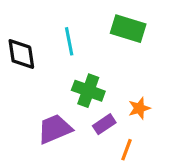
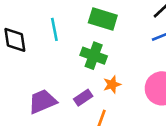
green cross: (88, 91) -> (94, 56), moved

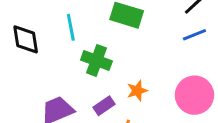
green cross: (94, 56) -> (96, 60), moved

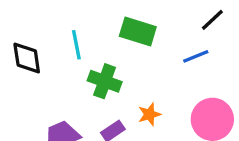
blue line: (194, 35) -> (196, 56), moved

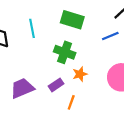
green cross: (105, 81) -> (65, 52), moved

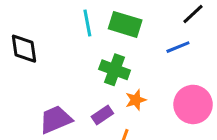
cyan line: (32, 28) -> (87, 23), moved

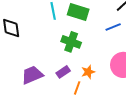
orange star: (136, 100) -> (88, 72), moved

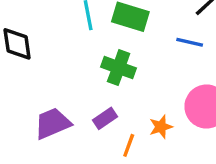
blue line: (113, 27) -> (190, 42), turned 35
orange star: (88, 72) -> (161, 127), moved

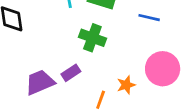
purple rectangle: (105, 118) -> (71, 73), moved

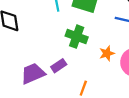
orange star: (126, 85) -> (107, 53), moved

